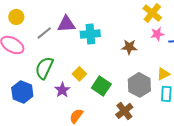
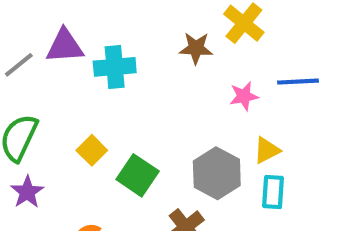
pink star: (157, 34) -> (244, 96), moved
brown star: (129, 47) -> (196, 48), moved
purple star: (62, 90) -> (27, 192), moved

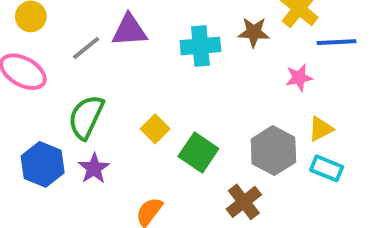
cyan cross: (115, 67) -> (200, 46), moved
blue line: (298, 82) -> (337, 42), moved
cyan rectangle: (273, 192) -> (327, 168), turned -72

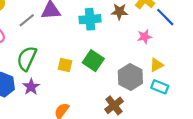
blue line: (337, 42) -> (165, 17), turned 48
yellow square: (155, 129) -> (65, 65), turned -32
green square: (198, 153) -> (93, 61), moved

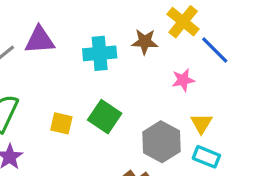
yellow triangle: (157, 65) -> (201, 123), turned -32

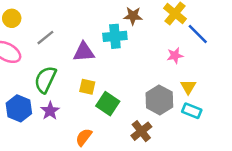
purple triangle: (40, 40) -> (84, 52), moved
brown star: (145, 42) -> (133, 16), moved
green square: (105, 117) -> (108, 104), moved

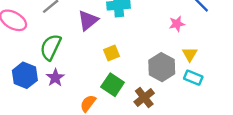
purple triangle: (84, 52) -> (88, 20), turned -35
yellow square: (87, 87) -> (111, 53), moved, turned -35
green square: (108, 104) -> (113, 85), moved

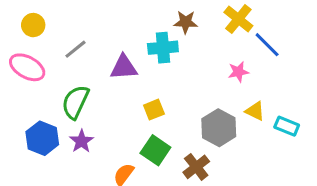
purple triangle: (88, 20) -> (124, 67), turned 35
yellow triangle: (190, 54) -> (255, 111), turned -35
cyan rectangle: (193, 78) -> (287, 126), moved

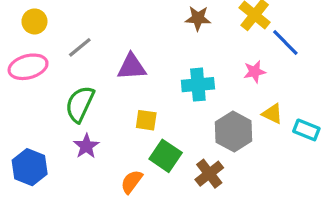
cyan cross: (163, 48) -> (198, 85), moved
pink ellipse: (27, 67) -> (28, 67), turned -44
yellow square: (154, 110) -> (146, 120), moved, turned 30
blue hexagon: (42, 138) -> (30, 167), moved

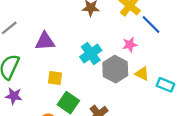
cyan cross: (198, 85) -> (91, 54), turned -30
gray hexagon: (234, 132) -> (115, 69), moved
purple star: (86, 146) -> (14, 96), turned -30

